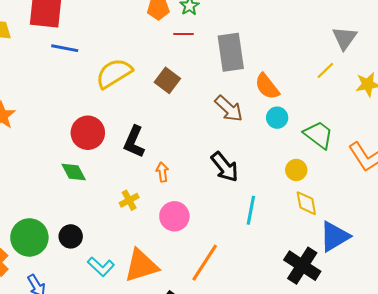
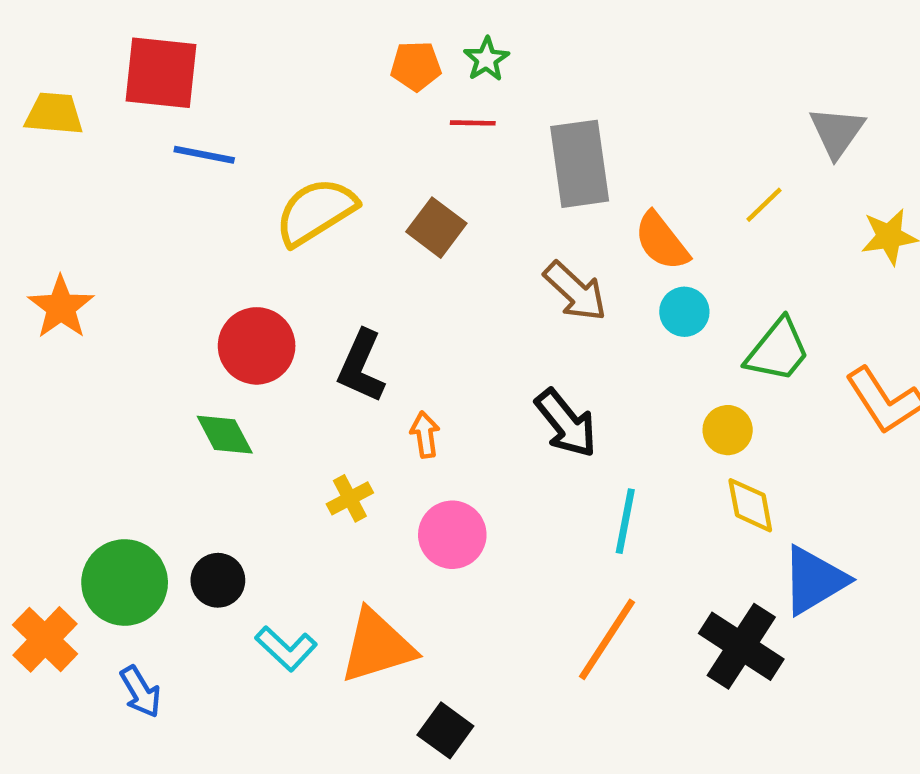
yellow line: (325, 70) -> (764, 205), moved
green trapezoid: (318, 135) -> (778, 350), turned 92
orange line: (205, 263) -> (607, 639), moved

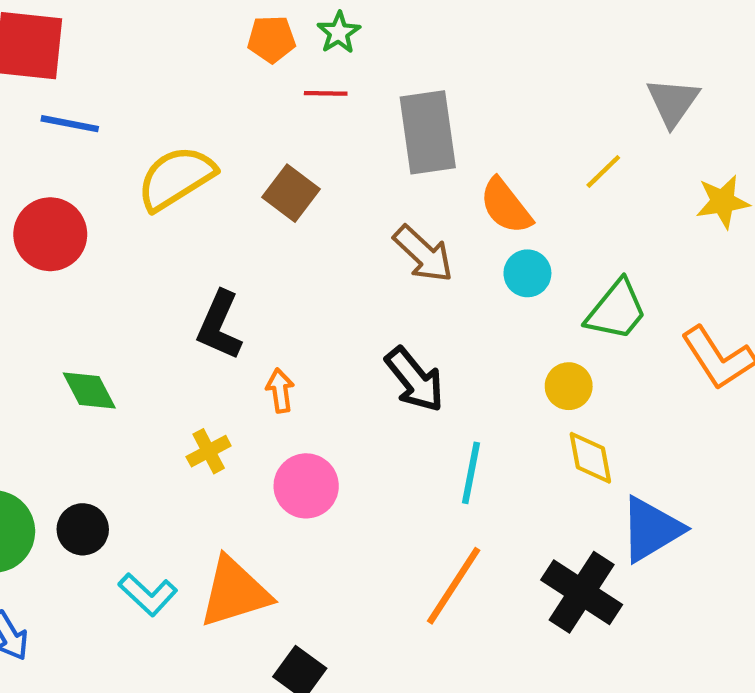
red circle: (257, 346) -> (50, 234), moved

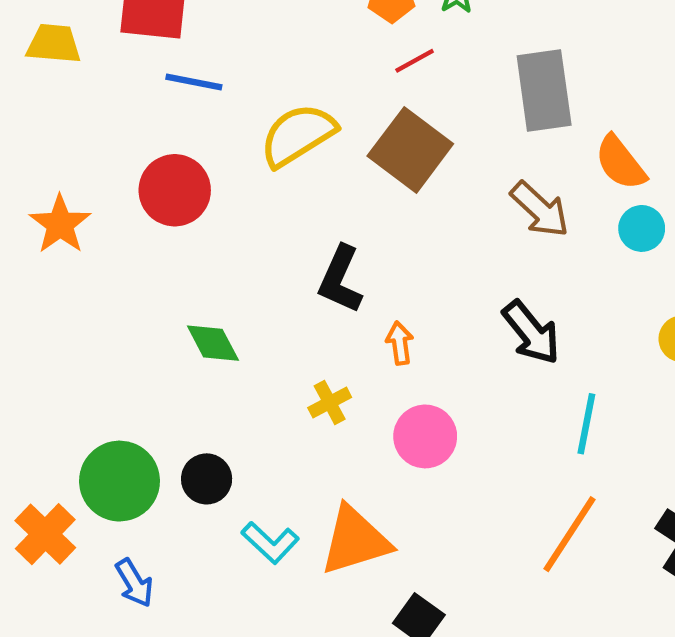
red line: (326, 93) -> (415, 61), moved, turned -30
brown square: (291, 193) -> (410, 150), size x1.5

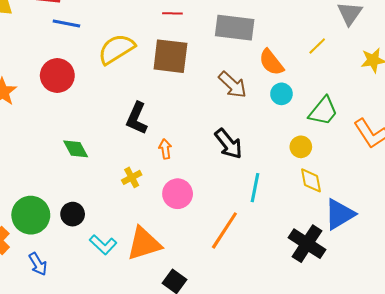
red line: (415, 61) -> (172, 13), turned 30
gray rectangle: (544, 91) -> (235, 28), turned -75
brown square: (410, 150) -> (170, 56), turned -30
orange line: (569, 534) -> (224, 230), moved

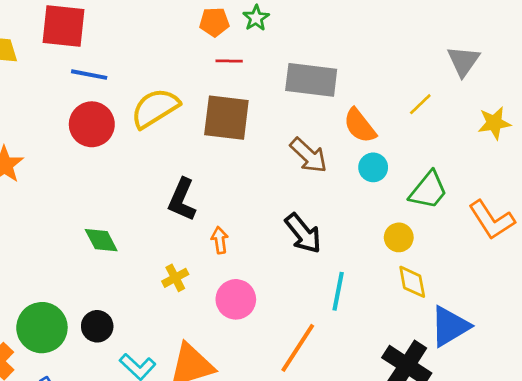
red circle: (57, 76) -> (92, 124), moved

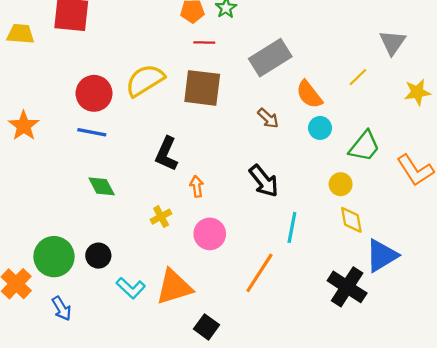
blue line: (89, 75) -> (92, 132), moved
gray rectangle: (311, 80) -> (270, 58), turned -39
brown arrow: (309, 155) -> (268, 118), size x0.7

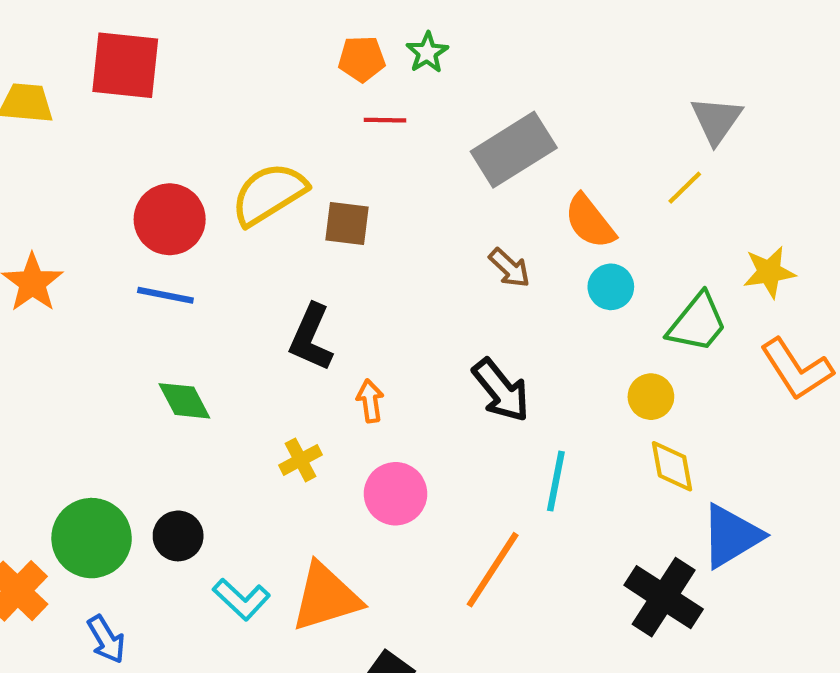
gray triangle: (392, 43) -> (716, 120), moved
brown square: (202, 88) -> (347, 224), moved, size x0.6
yellow star: (417, 92) -> (769, 272), moved

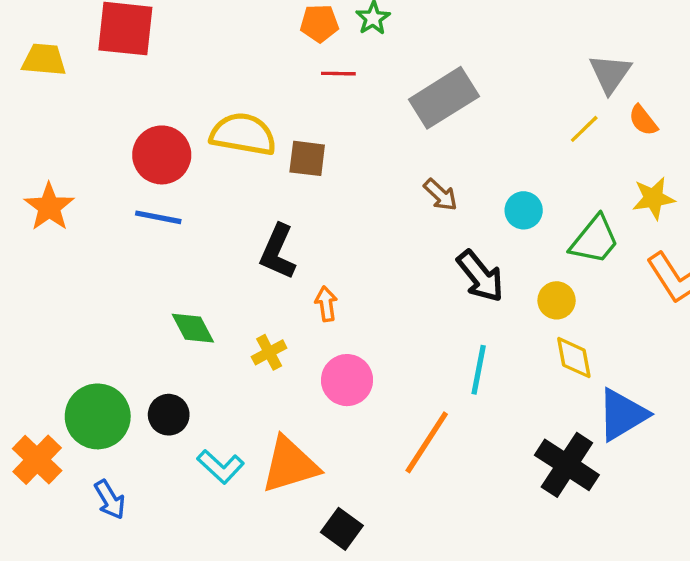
yellow semicircle: (269, 194) -> (243, 134), turned 42
orange semicircle: (590, 221) -> (643, 120), moved, size x0.7
black arrow: (501, 390) -> (480, 276), moved
green diamond: (184, 401) -> (193, 328), moved

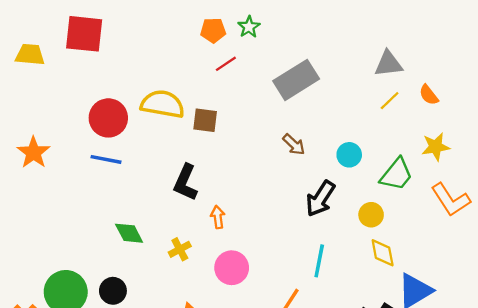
red line: (338, 74) -> (226, 64), turned -35
gray triangle: (610, 74) -> (388, 64), moved, turned 48
black arrow: (480, 276) -> (320, 199), turned 72

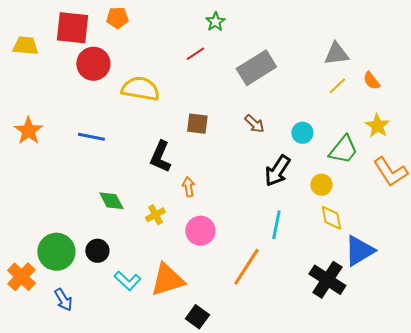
orange pentagon: (213, 30) -> (117, 18), moved
red circle: (108, 118) -> (93, 64), moved
brown square: (205, 120) -> (197, 124), moved
yellow star: (436, 147) -> (377, 126), turned -30

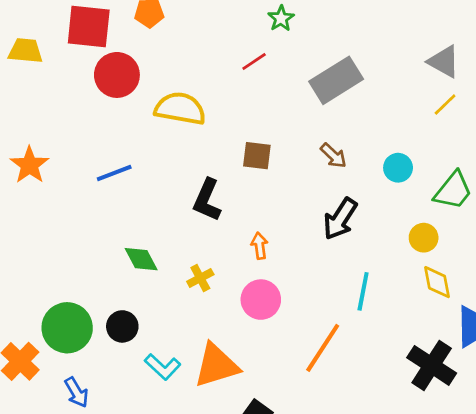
gray triangle: (336, 54) -> (444, 61), turned 36
blue line: (91, 137) -> (114, 173), turned -32
black arrow: (277, 171) -> (340, 219), moved
orange arrow: (188, 187) -> (259, 246), moved

